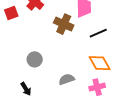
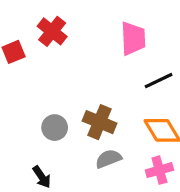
brown cross: (64, 24) -> (99, 122), moved

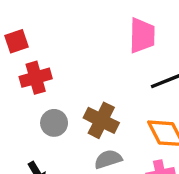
red cross: (52, 31) -> (36, 78), moved, turned 32

